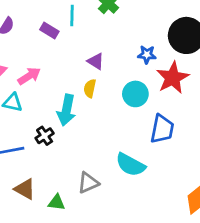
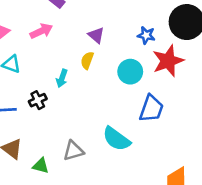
pink arrow: (29, 76) -> (41, 31), moved
cyan arrow: (66, 110) -> (62, 78), size x0.6

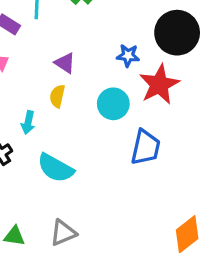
cyan semicircle: (116, 139) -> (56, 168), moved
gray triangle: (73, 151) -> (63, 233), moved

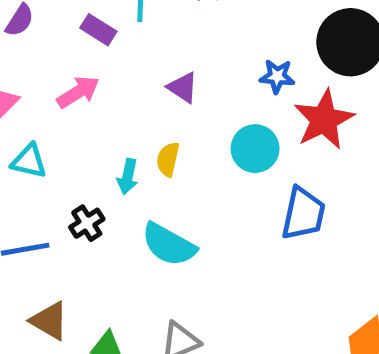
yellow semicircle: (57, 96) -> (168, 159), moved

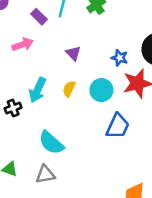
yellow semicircle: (168, 159) -> (69, 89), moved
cyan arrow: (128, 177) -> (38, 90), size x1.5
cyan semicircle: (169, 245) -> (51, 143), moved

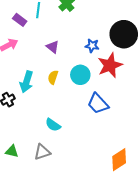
blue trapezoid: (118, 126) -> (98, 104), turned 120
cyan semicircle: (51, 143) -> (53, 125), moved, size x0.7

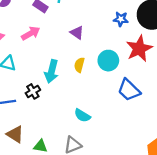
blue star: (92, 46) -> (121, 19), moved

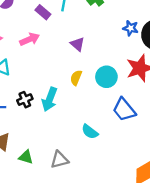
blue star: (121, 19) -> (131, 28), moved
cyan arrow: (52, 71) -> (50, 99), moved
cyan semicircle: (82, 115) -> (90, 132), moved

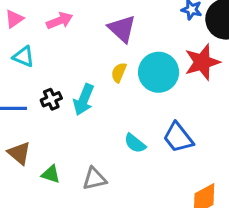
purple triangle: (78, 44) -> (122, 29), size x1.5
cyan circle: (106, 77) -> (159, 72), size x1.4
blue trapezoid: (124, 110) -> (178, 138), moved

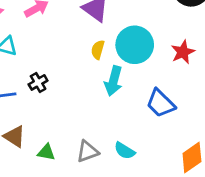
red star: (202, 62) -> (183, 52), moved, size x0.7
cyan arrow: (84, 100) -> (113, 81), moved
cyan semicircle: (135, 143) -> (125, 151), moved

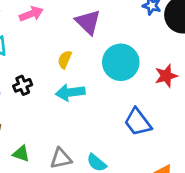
yellow semicircle: (98, 50) -> (65, 60), moved
cyan arrow: (113, 81) -> (70, 92), moved, turned 60

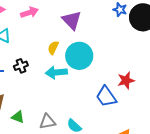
cyan circle: (121, 62) -> (79, 56), moved
red star: (166, 76) -> (126, 80), moved

